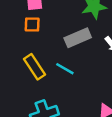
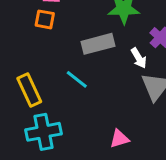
yellow rectangle: (34, 67) -> (29, 90), moved

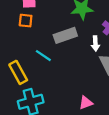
white arrow: (139, 58) -> (95, 43), turned 32
cyan line: (77, 79) -> (43, 56), moved

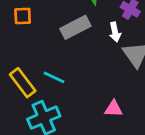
cyan line: (43, 56) -> (54, 77), moved
pink triangle: (86, 103) -> (114, 109), turned 32

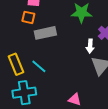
gray rectangle: (75, 27) -> (45, 33), moved

